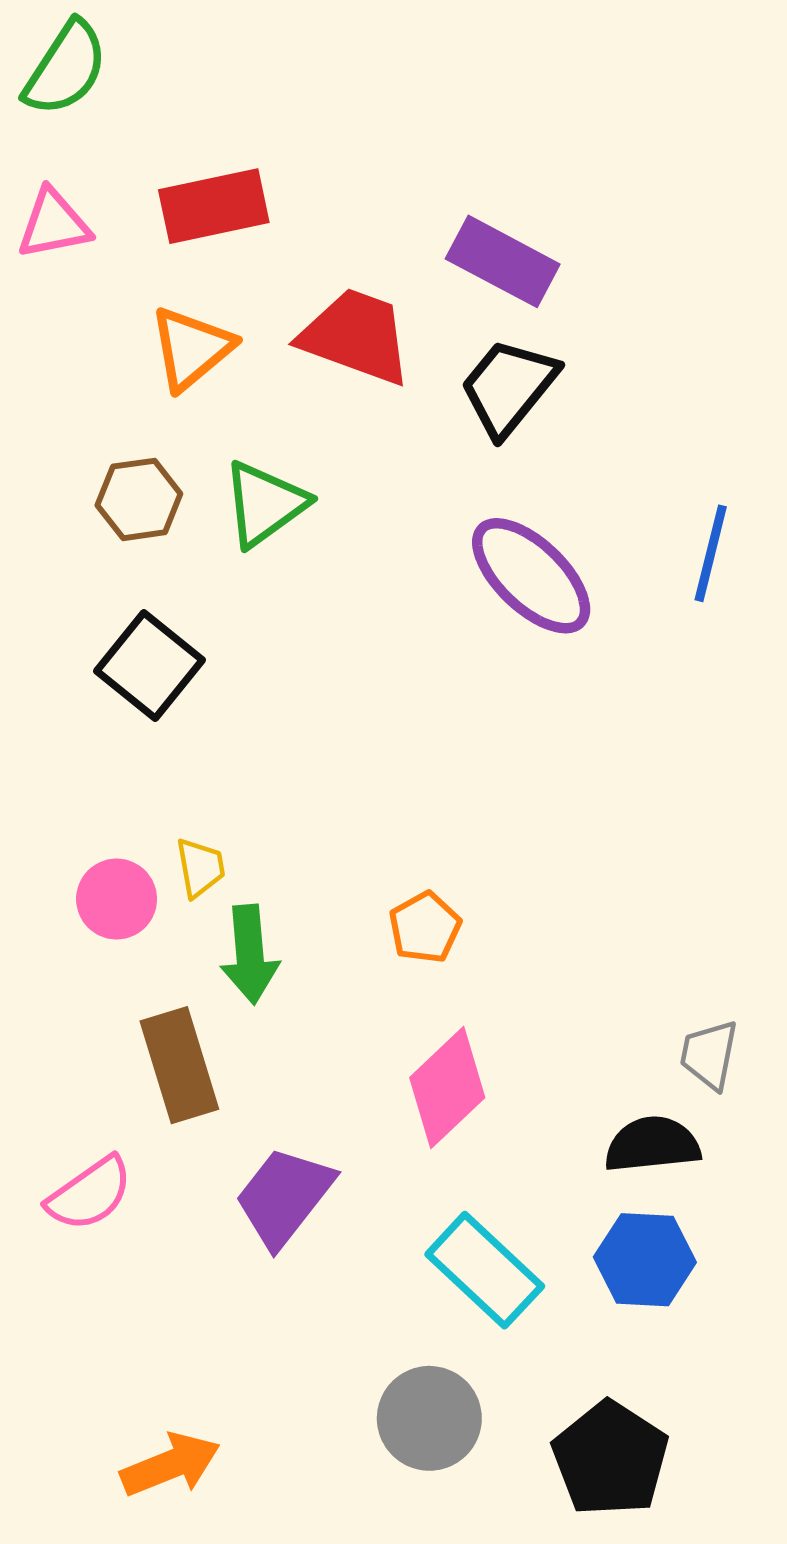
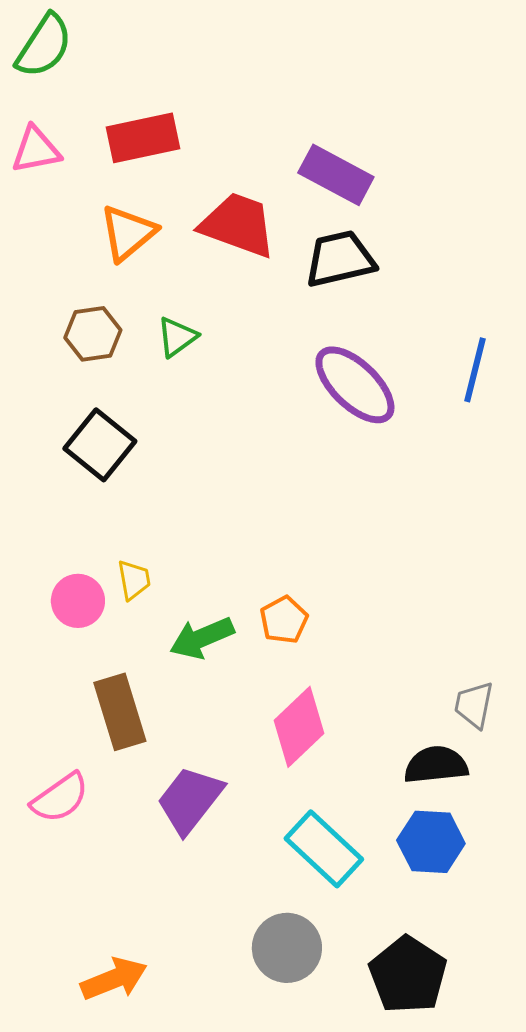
black trapezoid: (509, 387) -> (340, 259), turned 38
green triangle: (265, 504) -> (177, 337), size x0.7
green arrow: (250, 954) -> (202, 638), moved, turned 72

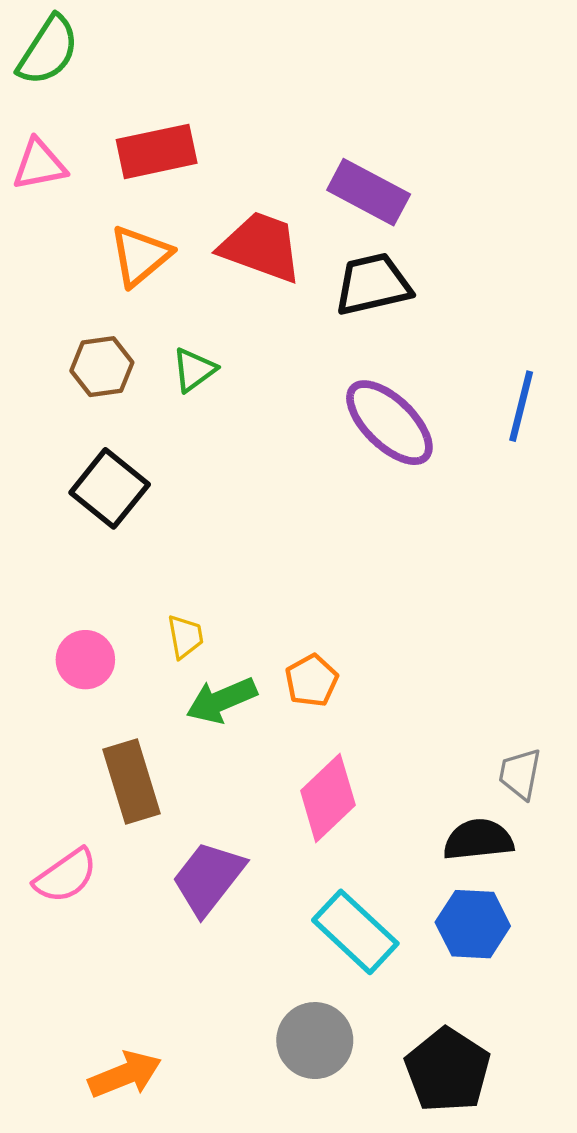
yellow trapezoid: (134, 580) -> (185, 637), moved

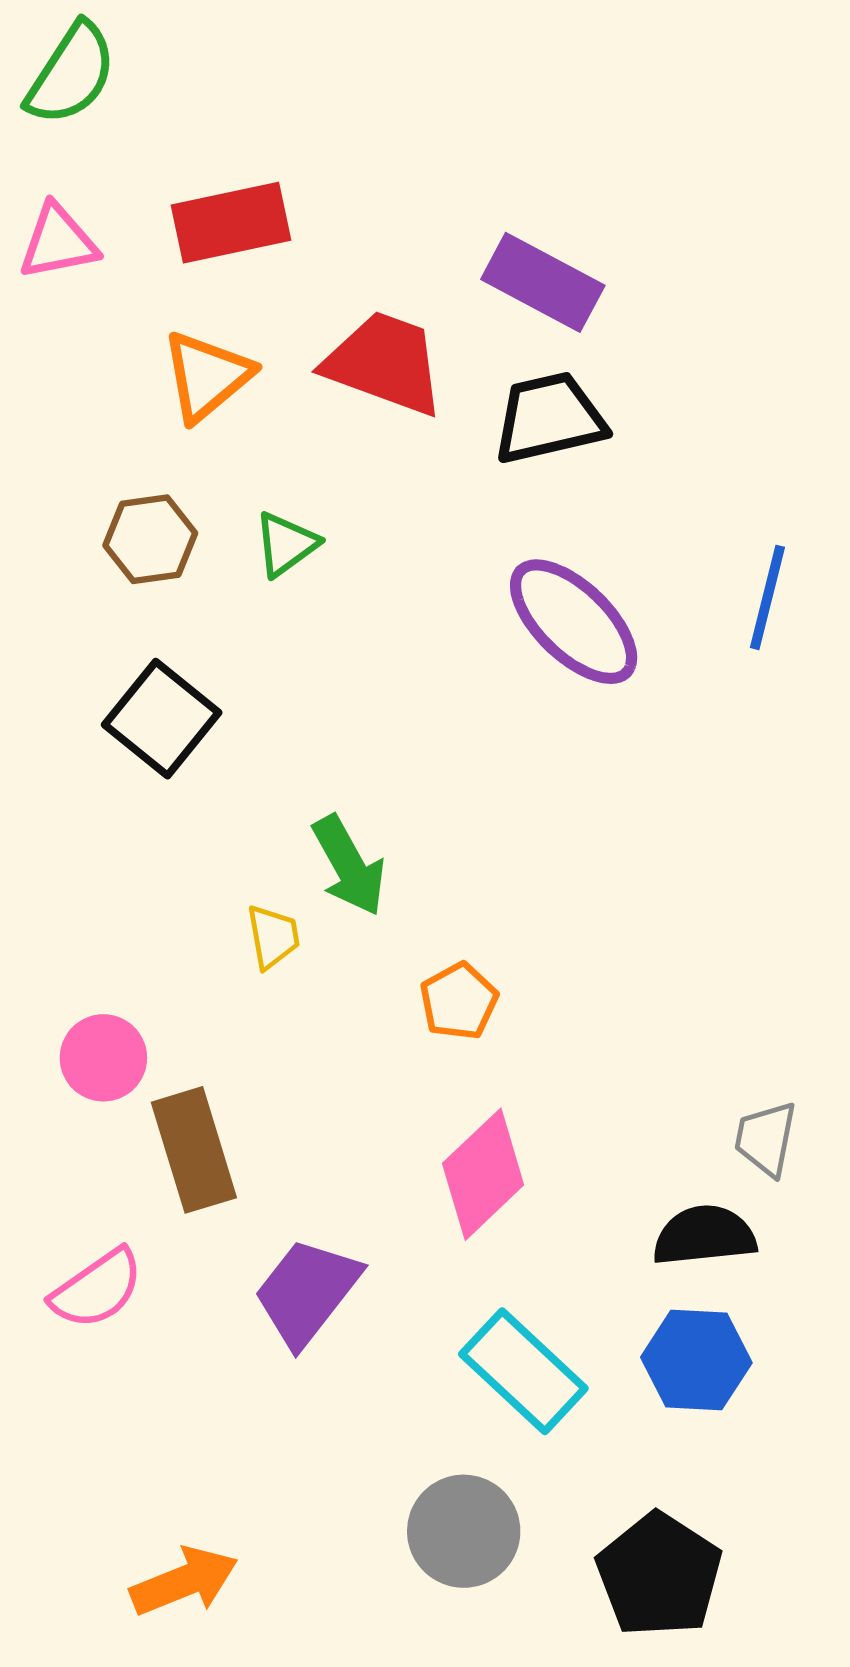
pink circle: (85, 660) -> (103, 1058), moved
green arrow: (221, 700) -> (349, 866), moved, turned -96

